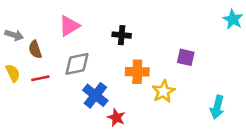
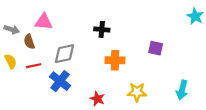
pink triangle: (69, 26) -> (44, 22), moved, turned 36
yellow star: (163, 91) -> (137, 92), moved, turned 30
blue cross: (95, 95) -> (60, 81), moved

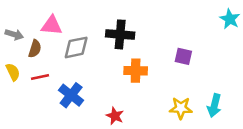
black cross: (102, 29) -> (120, 34), size x1.5
brown semicircle: (29, 42) -> (35, 49), turned -144
gray diamond: (64, 54) -> (76, 47), moved
yellow star: (137, 92) -> (181, 108), moved

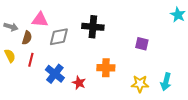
orange cross: (136, 71) -> (106, 68), moved
red line: (40, 77) -> (31, 60), turned -64
red star: (115, 116) -> (79, 83), moved

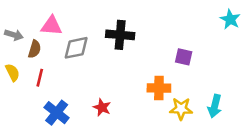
orange cross: (106, 68) -> (159, 88), moved
blue cross: (55, 74) -> (57, 113), moved

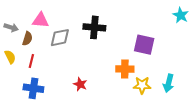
purple square: (184, 57) -> (144, 45), size x1.5
blue cross: (57, 113) -> (33, 88), moved, turned -30

